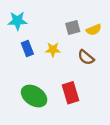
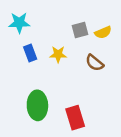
red rectangle: (71, 93) -> (75, 118), moved
green ellipse: (34, 96) -> (37, 105), turned 55

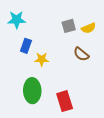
blue rectangle: (30, 53) -> (26, 46), turned 40
yellow star: (58, 54) -> (42, 59), moved

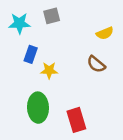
gray square: (69, 26) -> (52, 16), moved

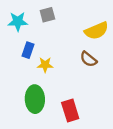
yellow semicircle: (105, 33) -> (96, 31), size x1.5

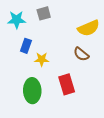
red rectangle: (70, 110) -> (67, 84), moved

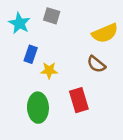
gray square: (44, 13) -> (52, 16), turned 32
cyan star: (17, 20) -> (19, 23), turned 30

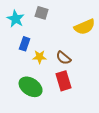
brown semicircle: (96, 64) -> (64, 58), moved
green ellipse: (38, 108) -> (31, 87), turned -55

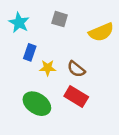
gray square: (42, 13) -> (60, 19), moved
red rectangle: (64, 81) -> (76, 96), turned -42

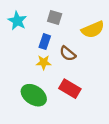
blue rectangle: (30, 52) -> (45, 42), moved
brown semicircle: (76, 69) -> (68, 54), moved

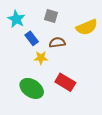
blue rectangle: (45, 42) -> (32, 38), moved, turned -56
brown semicircle: (68, 54) -> (57, 43), moved, turned 133

